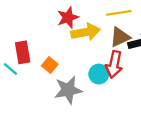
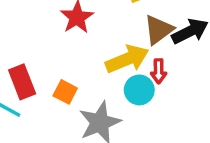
yellow arrow: (86, 32) -> (127, 59), moved
red arrow: (114, 64) -> (159, 71), size x0.6

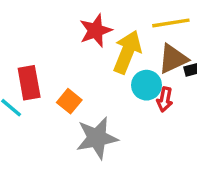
yellow arrow: (127, 59) -> (127, 52), moved, turned -57
cyan circle: (139, 90) -> (147, 85), moved

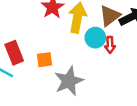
orange square: (69, 101) -> (44, 60), turned -35

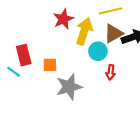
red arrow: (110, 45) -> (111, 72), moved

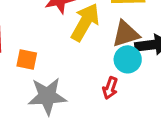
cyan circle: (98, 51) -> (128, 59), moved

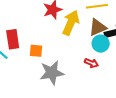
red arrow: (110, 88) -> (91, 63), turned -80

